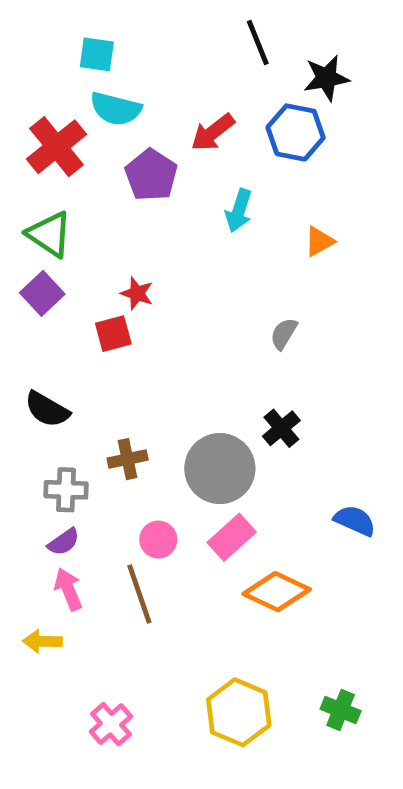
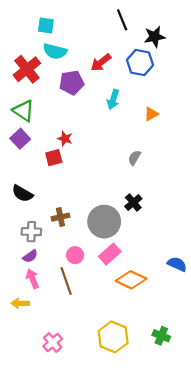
purple pentagon: (151, 175) -> (72, 83), turned 30
blue semicircle: (355, 521) -> (177, 264), moved

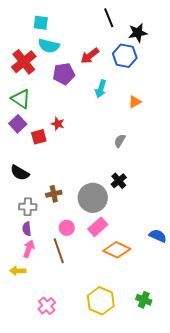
red square: (54, 158) -> (39, 137), moved
purple semicircle: (30, 256) -> (27, 229), turned 120
pink arrow: (32, 279) -> (29, 249), turned 42

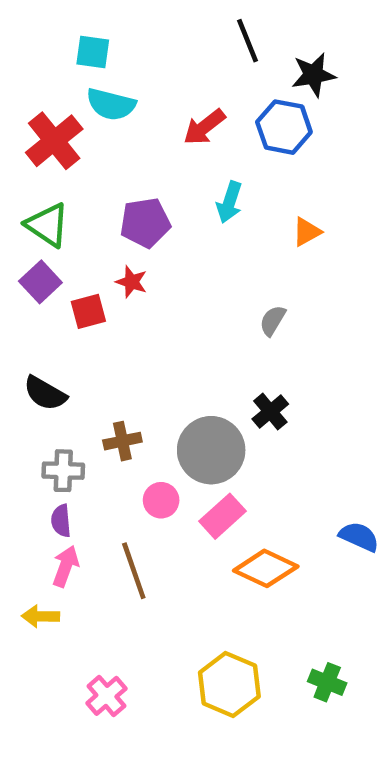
purple pentagon: (64, 74) -> (145, 223), moved
pink circle: (67, 228) -> (161, 500), moved

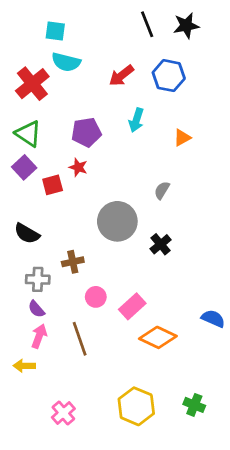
black star: (314, 75) -> (186, 26), moved
gray circle: (211, 450) -> (117, 221), moved
purple semicircle: (61, 521) -> (36, 309), turned -36

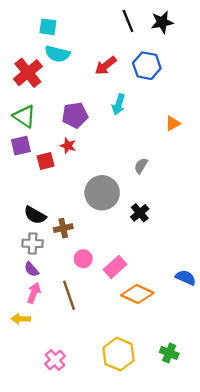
orange triangle: (182, 138) -> (173, 123), moved
purple square: (24, 167) -> (21, 146), turned 30
black semicircle: (27, 233) -> (35, 215), moved

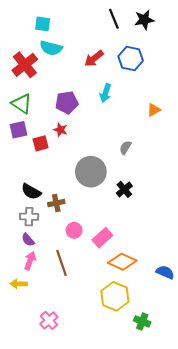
blue semicircle: (186, 278) -> (165, 272), moved
green cross: (169, 353) -> (142, 321), moved
yellow hexagon: (119, 354) -> (115, 296), moved

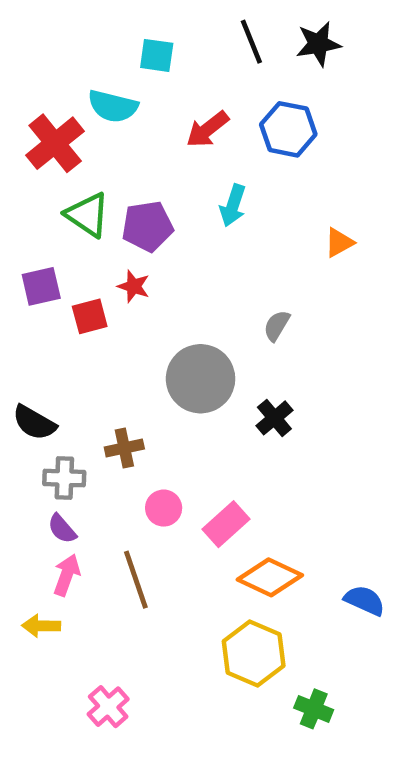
cyan square: (43, 24) -> (157, 55), moved
green triangle: (22, 104) -> (87, 215), moved
black semicircle: (31, 192) -> (34, 423), moved

